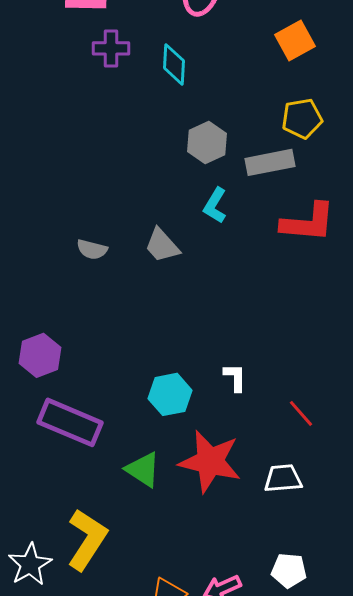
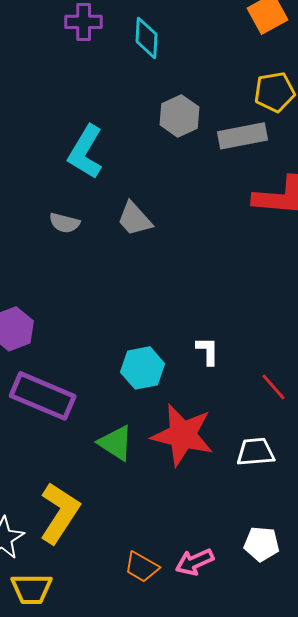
cyan L-shape: (215, 205) -> (86, 152), moved, size x1.5

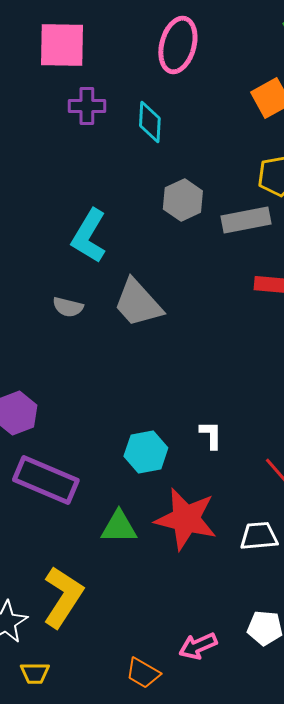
gray trapezoid: (135, 219) -> (138, 303), size x1.4
green triangle: (116, 443) -> (119, 527), turned -33
orange trapezoid: (142, 567) -> (143, 673), moved
yellow trapezoid: (32, 589) -> (35, 673), size x0.7

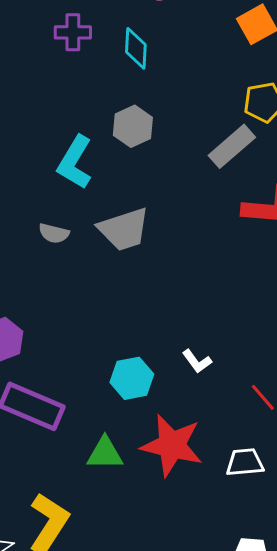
gray hexagon: (183, 200) -> (133, 126), moved
gray rectangle: (246, 220) -> (232, 146), turned -30
gray trapezoid: (138, 303) -> (124, 229), turned -66
white L-shape: (211, 435) -> (197, 361), turned 144

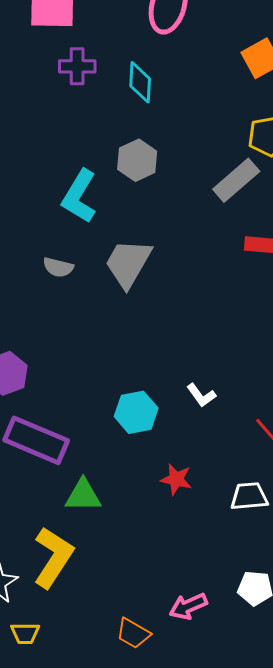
gray trapezoid: (124, 229) -> (128, 263), turned 138
red star: (172, 445) -> (176, 479), size x0.5
green triangle: (105, 453) -> (83, 495), moved

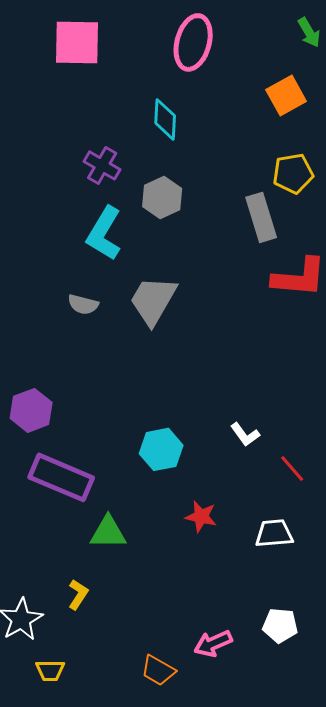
purple cross: (77, 66) -> (102, 165), moved, turned 30
gray rectangle: (236, 180) -> (261, 217), turned -66
white L-shape: (201, 395) -> (245, 434), moved
yellow L-shape: (53, 557) -> (78, 594), size x0.5

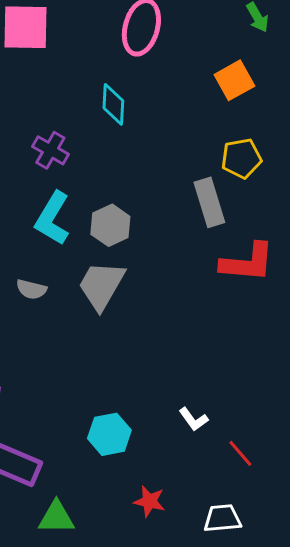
gray hexagon: (162, 197) -> (110, 225), moved

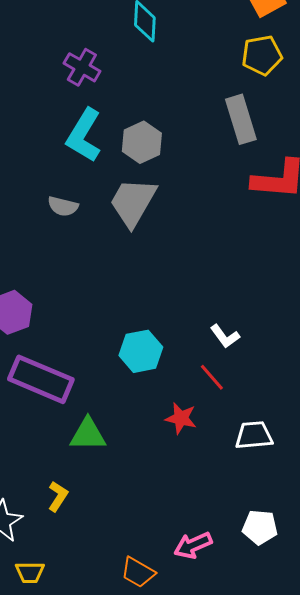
yellow pentagon: (241, 158) -> (262, 55), moved
red line: (240, 453) -> (212, 377), moved

